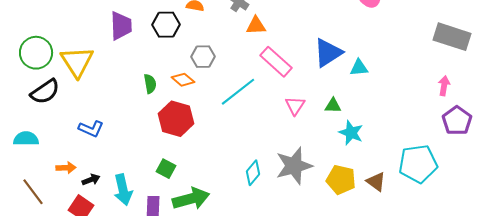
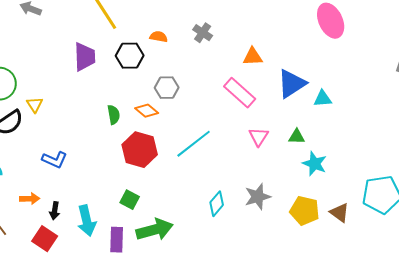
orange triangle: (256, 26) -> (253, 57), moved
yellow triangle: (77, 62) -> (35, 105), moved, size x0.5
cyan line: (238, 92) -> (194, 144), moved
gray star: (294, 166) -> (258, 197), size x0.7
black arrow: (91, 180) -> (55, 211), turned 120

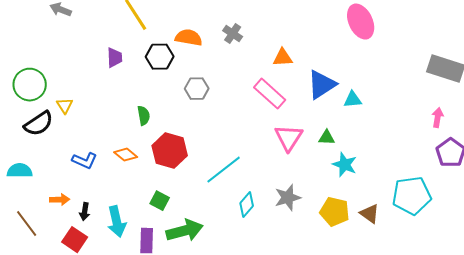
orange semicircle: (159, 37) -> (189, 38), size x1.5
purple trapezoid: (85, 57) -> (115, 58), size x0.7
orange diamond: (147, 111) -> (126, 155), moved
pink triangle: (259, 137) -> (289, 138), size x1.4
cyan line: (194, 144) -> (224, 170), moved

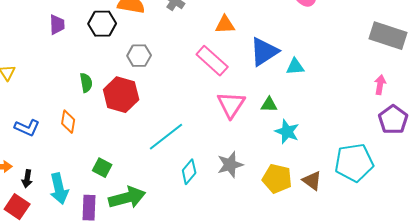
red hexagon: (170, 151) -> (121, 95), moved
orange diamond: (126, 155) -> (68, 122), turned 60

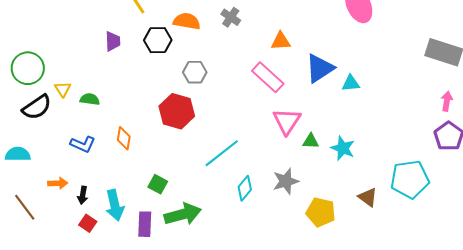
green semicircle: (86, 83) -> (90, 99), moved, turned -72
pink arrow: (380, 85) -> (447, 101), moved
green triangle: (269, 105) -> (311, 141), moved
yellow pentagon: (277, 179) -> (321, 212), moved
red square: (17, 207) -> (88, 223), moved, size x0.7

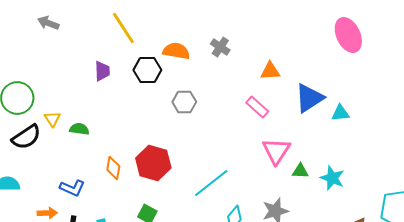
pink rectangle: (268, 77) -> (257, 107), size x0.7
red hexagon: (177, 111) -> (153, 163), moved
blue L-shape: (83, 144) -> (72, 188), moved

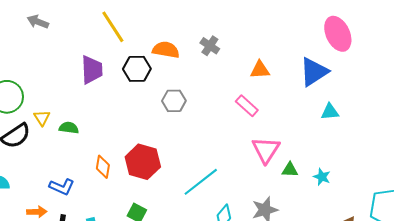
purple trapezoid: (102, 71) -> (92, 70), size x1.4
blue triangle: (309, 98) -> (314, 72), moved
cyan star: (332, 178) -> (322, 177), size x0.7

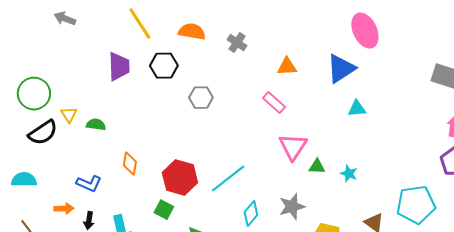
orange semicircle: (166, 50) -> (192, 32), moved
red hexagon: (143, 162) -> (180, 178), moved

